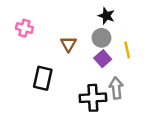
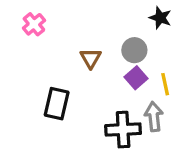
black star: (106, 16) -> (160, 18), moved
pink cross: (24, 28) -> (34, 24), moved, turned 35
yellow line: (127, 50) -> (165, 84), moved

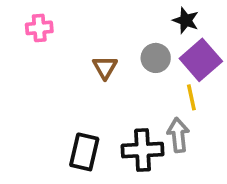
pink cross: (34, 24) -> (39, 28), turned 35
purple square: (136, 78) -> (201, 60), moved, size x1.5
black rectangle: (57, 104) -> (84, 152), moved

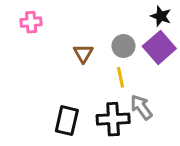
black star: (186, 20) -> (161, 16), moved
yellow line: (191, 97) -> (121, 77), moved
gray arrow: (178, 135) -> (141, 107), turned -30

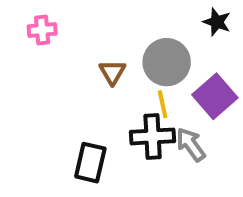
gray circle: (123, 46) -> (167, 62), size x1.5
purple square: (159, 47) -> (215, 96), moved
black cross: (113, 119) -> (153, 136), moved

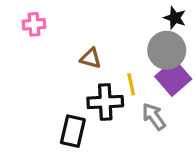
gray circle: (167, 62) -> (167, 50), moved
brown triangle: (112, 72) -> (91, 58), turned -45
black cross: (153, 136) -> (105, 102), moved

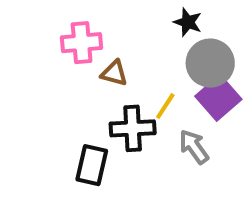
black star: (175, 18) -> (188, 22), moved
pink cross: (34, 24) -> (82, 43), moved, size x1.4
yellow line: (131, 84) -> (165, 106), turned 45

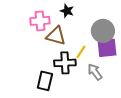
black star: (188, 22) -> (67, 11), moved
brown triangle: (114, 73) -> (56, 36), size x1.5
purple square: (218, 98) -> (107, 48), turned 35

